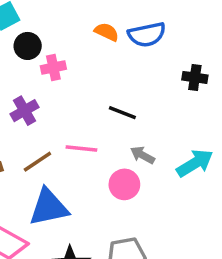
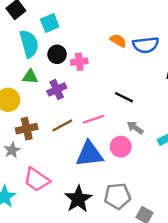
black circle: (28, 46) -> (57, 54), moved
pink line: (81, 149) -> (93, 119), turned -30
blue triangle: (49, 207) -> (89, 154), moved

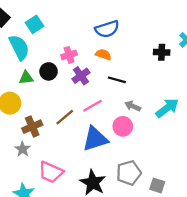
orange semicircle: (118, 41) -> (103, 55), moved
blue semicircle: (146, 45) -> (107, 29), moved
black circle: (57, 54) -> (49, 71), moved
purple cross: (57, 90) -> (81, 76), moved

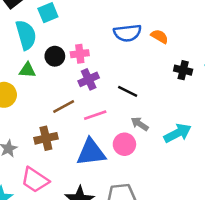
orange semicircle: (103, 55) -> (160, 36), moved
black circle: (49, 71) -> (55, 56), moved
brown line: (65, 117) -> (64, 106), moved
brown cross: (32, 127) -> (46, 138), moved

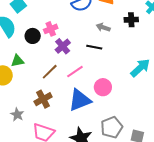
green triangle: (27, 70) -> (17, 61), moved
gray arrow: (140, 124) -> (103, 27), moved

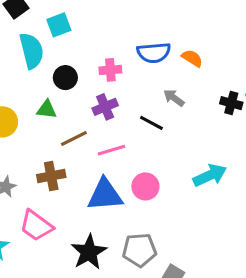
black cross: (131, 20) -> (231, 103), moved
pink cross: (51, 29) -> (110, 70), moved
green triangle: (17, 61) -> (47, 109), moved

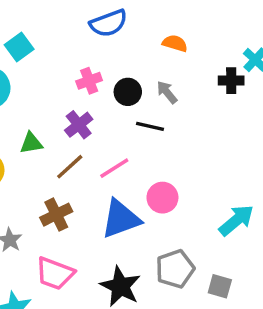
blue semicircle: (154, 53) -> (108, 23), moved
black circle: (65, 78) -> (128, 92), moved
gray arrow: (174, 98) -> (167, 92), turned 30
purple cross: (105, 107) -> (79, 125), moved
cyan arrow: (210, 175) -> (236, 220), moved

